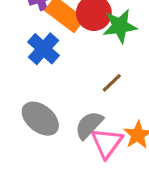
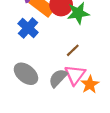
pink triangle: (107, 143) -> (75, 75), moved

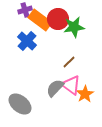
gray ellipse: (26, 74) -> (20, 104), moved
pink triangle: (75, 75) -> (71, 85), turned -30

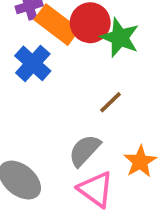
green star: (74, 27) -> (120, 38), turned 30
pink triangle: (71, 85) -> (96, 189), moved

